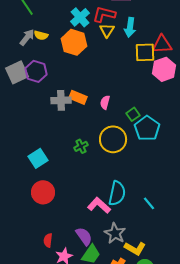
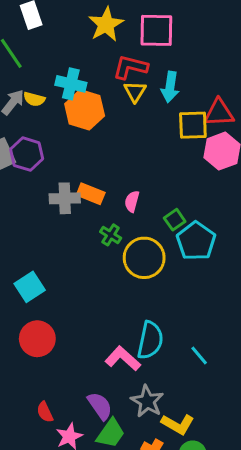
cyan cross: (80, 17) -> (71, 84), moved, turned -36
green cross: (81, 146) -> (111, 235), moved, turned -32
red semicircle: (48, 240) -> (45, 412), turned -32

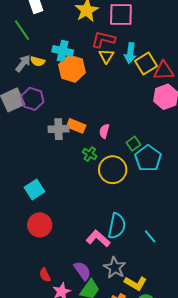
yellow square: (193, 125) -> (146, 63), moved, turned -30

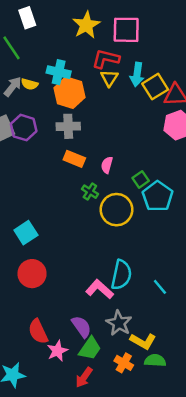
gray cross: (58, 129) -> (68, 126), moved
red semicircle: (45, 275) -> (38, 332), size x1.5

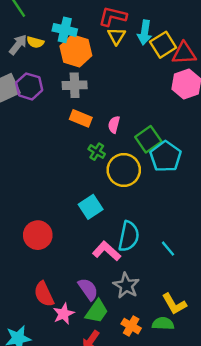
green square: (141, 179) -> (148, 139), size x1.5
cyan square: (26, 233) -> (91, 207), moved
yellow L-shape: (143, 341) -> (174, 304), moved, turned 30

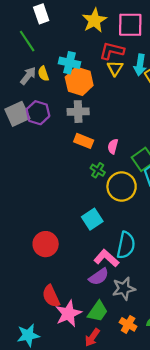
yellow semicircle: (35, 42) -> (43, 74), turned 56
gray star: (126, 285) -> (124, 289), turned 30
purple semicircle: (88, 289) -> (99, 277), moved, turned 90
pink star: (64, 314) -> (68, 314), size x1.4

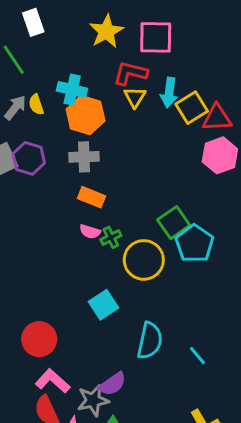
pink semicircle: (113, 146) -> (90, 232), moved, turned -88
green cross: (98, 170) -> (111, 238), turned 32
pink L-shape: (106, 258) -> (53, 381), moved
gray star: (124, 289) -> (93, 400), moved

